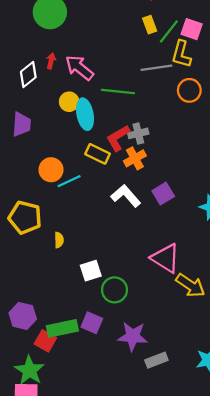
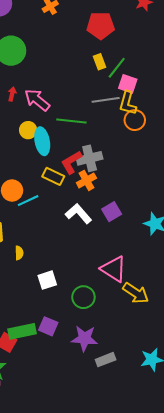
pink square: (192, 29) -> (128, 84), moved
yellow L-shape: (181, 54) -> (128, 103), moved
gray cross: (138, 133) -> (90, 158), size x1.4
green circle: (114, 290) -> (83, 297), moved

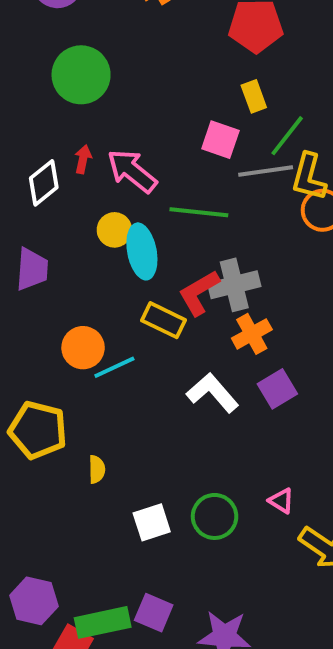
green line: (117, 68) -> (287, 136), moved
pink square: (128, 84) -> (220, 140), moved
orange cross: (86, 180) -> (252, 334), moved
pink triangle: (114, 269) -> (281, 501), size x0.5
green circle: (83, 297) -> (215, 516), moved

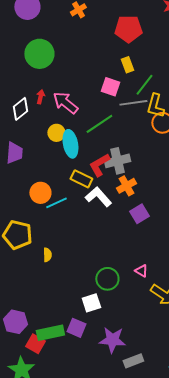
green line: (199, 212) -> (99, 124), turned -40
white L-shape: (213, 393) -> (98, 197), moved
white square: (152, 522) -> (91, 303), moved

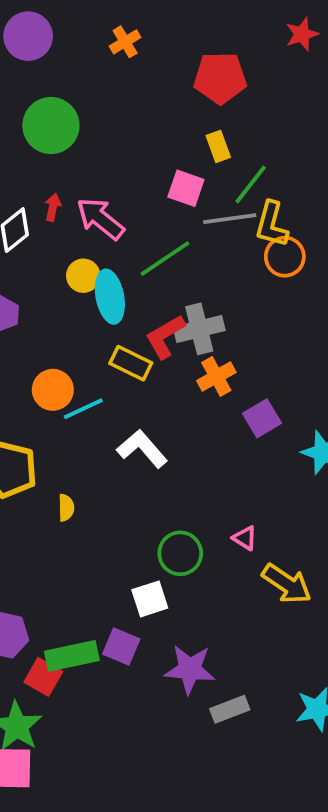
white L-shape: (98, 197) -> (142, 449), moved
purple square: (139, 214) -> (262, 418), moved

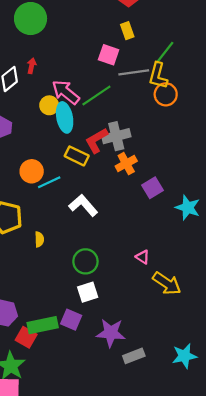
green line: (251, 184) -> (165, 53), moved
pink arrow: (100, 219) -> (66, 92), moved
green circle: (180, 553) -> (85, 261), moved

